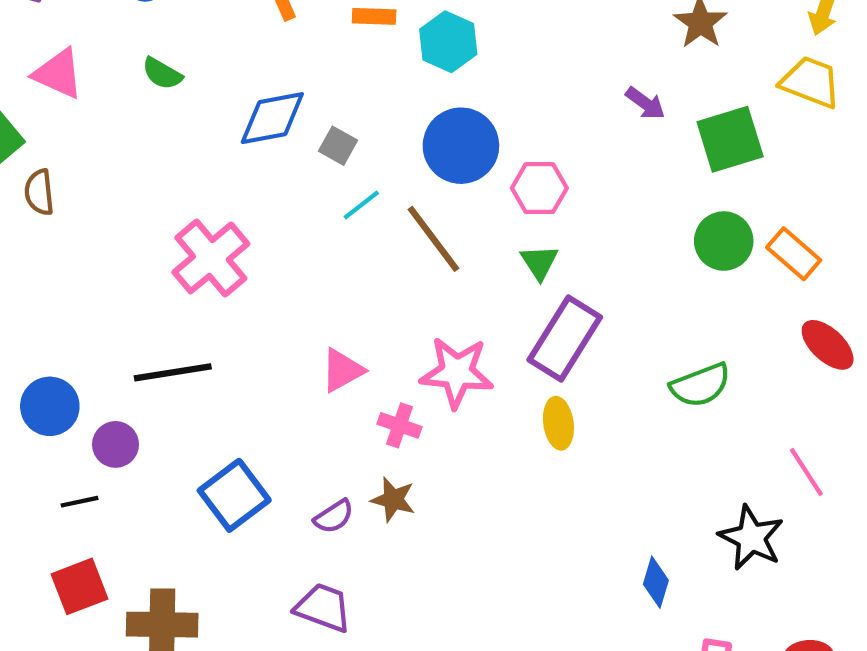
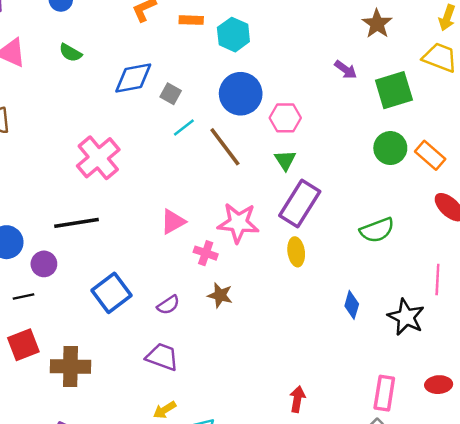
pink line: (806, 472) -> (437, 280), turned 36
brown star: (393, 500) -> (220, 295), moved
blue diamond: (656, 582) -> (352, 305), moved

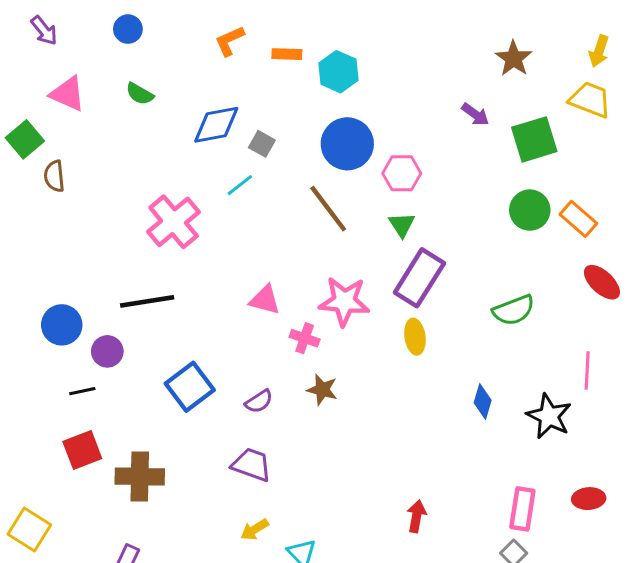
cyan line: (184, 128) -> (240, 185), moved
pink triangle: (173, 222) -> (265, 300), turned 44

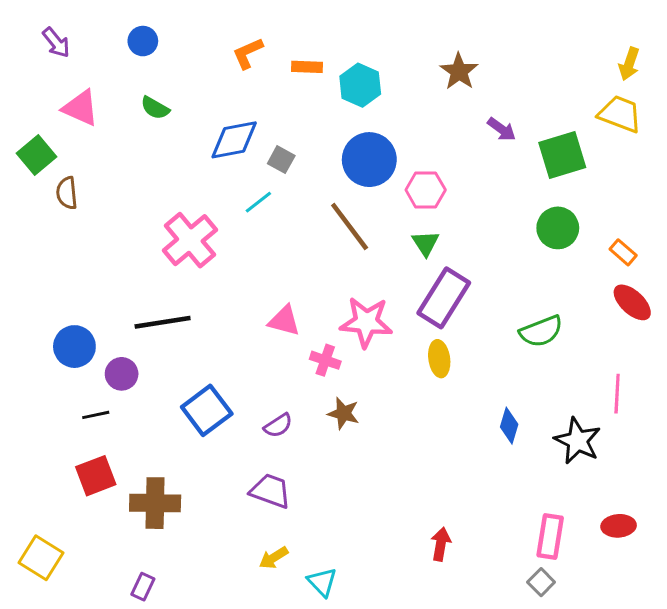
brown star: (514, 58) -> (459, 71), moved
orange rectangle: (578, 219) -> (623, 252), moved, size x0.7

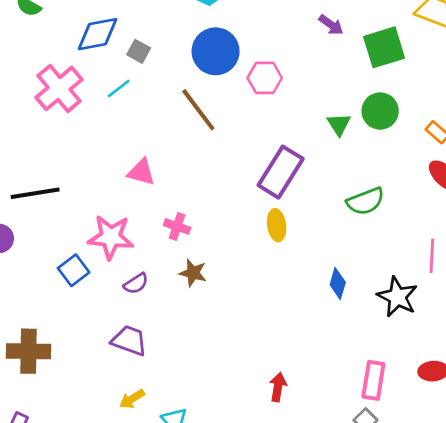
pink cross: (190, 240) -> (59, 88), moved
green triangle: (426, 243) -> (339, 124), moved
pink triangle: (284, 321) -> (141, 172), moved
pink star: (366, 322) -> (111, 237), moved
blue square: (207, 410) -> (74, 270), size x0.7

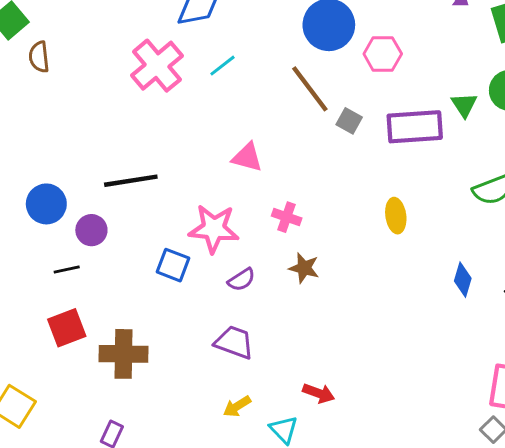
gray square: (139, 51) -> (349, 121), moved
purple rectangle: (281, 172) -> (415, 127), moved, turned 54
blue square: (74, 270) -> (173, 265), turned -32
red arrow: (278, 387) -> (319, 393), moved, turned 100

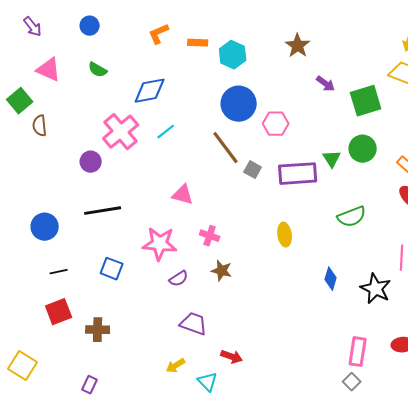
purple circle: (91, 230) -> (91, 162), moved
blue square: (173, 265) -> (112, 269), moved
purple trapezoid: (234, 342) -> (194, 324), moved
brown cross: (124, 354) -> (98, 330), size x0.7

